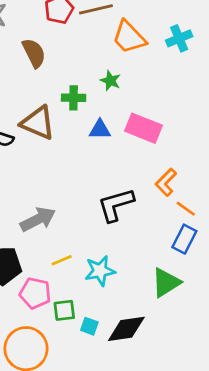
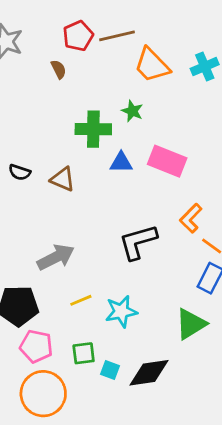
brown semicircle: (34, 53) -> (59, 69), moved, size x0.6
green cross: (74, 98) -> (93, 129), size x1.4
brown triangle: (38, 123) -> (63, 179), moved, size x0.7
pink pentagon: (35, 293) -> (36, 346), moved

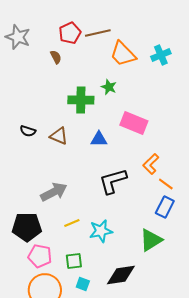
blue triangle: (121, 163) -> (99, 139), moved
cyan square: (110, 370) -> (83, 284), moved

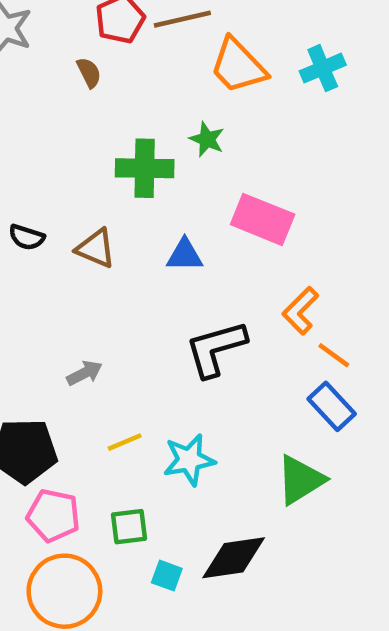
gray arrow: (54, 192) -> (84, 373), size x0.6
blue rectangle: (165, 207) -> (332, 406), turned -70
cyan square: (83, 284) -> (167, 576), moved

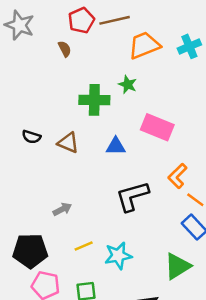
orange trapezoid: (238, 66) -> (144, 45), turned 112

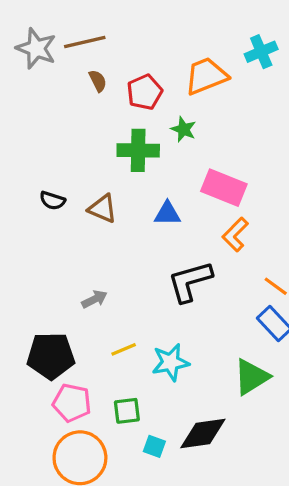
red pentagon: (81, 20) -> (145, 92), moved
brown line: (115, 20) -> (85, 42), moved
cyan cross: (189, 46) -> (261, 52), moved
orange L-shape: (177, 176) -> (235, 234), moved

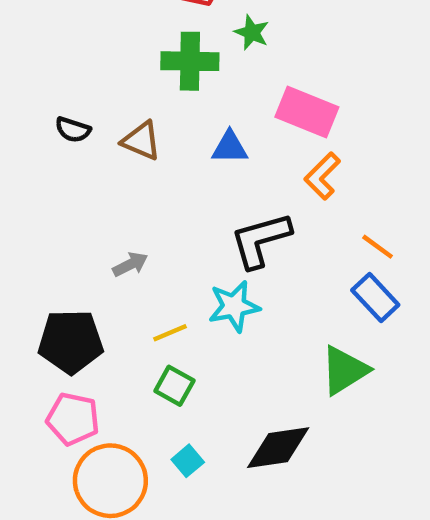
cyan star: (171, 362) -> (234, 306), moved
pink pentagon: (72, 403) -> (73, 419), moved
green square: (127, 411) -> (174, 386), moved, turned 36
cyan square: (154, 446) -> (188, 461), moved, turned 30

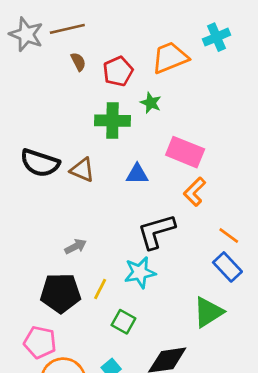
black semicircle: (73, 130) -> (40, 163), size x1.8
yellow line: (170, 333) -> (100, 289), turned -40
black pentagon: (71, 342) -> (60, 293), moved
green square: (174, 386) -> (123, 322), moved

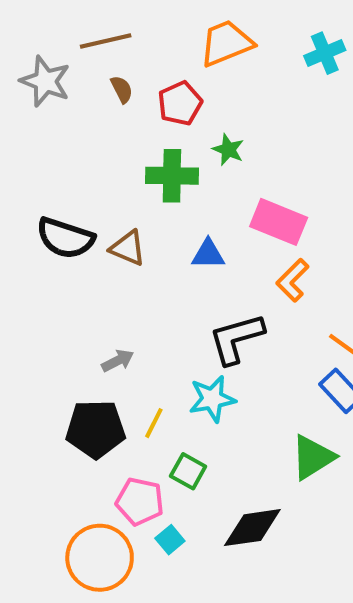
gray star: (26, 34) -> (45, 81), moved
orange trapezoid: (170, 58) -> (226, 43), moved
pink pentagon: (40, 342) -> (140, 501), moved

